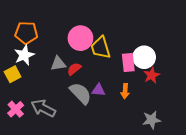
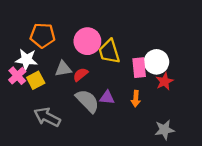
orange pentagon: (26, 33) -> (43, 35), moved
white star: (24, 55) -> (26, 60), turned 30
yellow square: (13, 74) -> (36, 80), moved
pink cross: (16, 109) -> (17, 76), moved

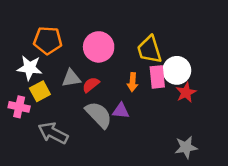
yellow trapezoid: (109, 52) -> (149, 50), moved
pink cross: (17, 76) -> (19, 107), moved, turned -36
orange arrow: (136, 99) -> (132, 82), moved

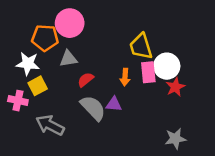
pink circle: (99, 47) -> (70, 23), moved
gray triangle: (71, 78) -> (68, 59), moved

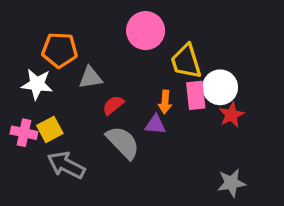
pink circle: (70, 23) -> (146, 31), moved
yellow square: (38, 86) -> (50, 129), moved
purple triangle: (114, 104) -> (155, 125), moved

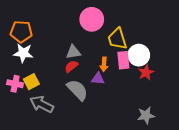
orange pentagon: (60, 50) -> (21, 32), moved
gray triangle: (90, 78) -> (73, 52), moved

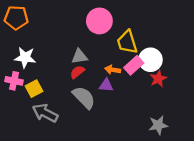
orange pentagon: (21, 32) -> (16, 18), moved
pink rectangle: (123, 60) -> (134, 65), turned 54
orange arrow: (104, 64) -> (113, 70), turned 96
pink cross: (15, 84) -> (14, 81), moved

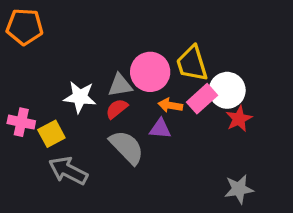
pink circle: (99, 21) -> (150, 72), moved
white star: (25, 58) -> (80, 97), moved

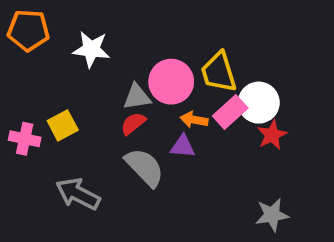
white star: (80, 97) -> (91, 49), moved
yellow square: (51, 134) -> (63, 125), moved

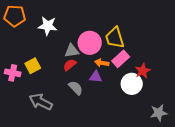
white circle: (259, 103) -> (132, 84), moved
gray semicircle: (145, 167) -> (76, 88), size x0.7
gray star: (272, 215) -> (159, 113), moved

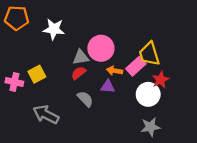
yellow trapezoid: (115, 38) -> (149, 54), moved
gray star: (159, 113) -> (150, 127), moved

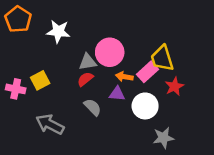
orange pentagon: (17, 18) -> (18, 19), turned 30
white circle: (148, 94) -> (145, 106), moved

